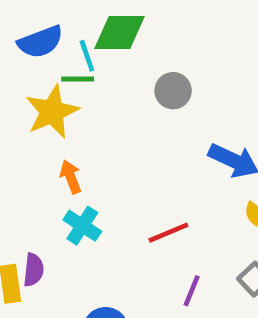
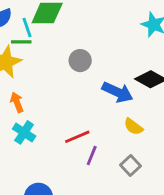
gray circle: (173, 91) -> (80, 61), moved
purple line: (192, 291) -> (92, 155), moved

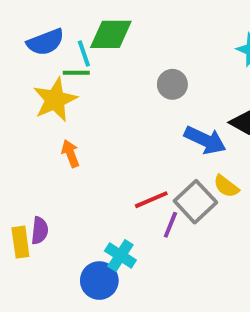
gray circle: (80, 61) -> (172, 84), moved
cyan cross: (24, 132) -> (120, 256), moved
gray square: (130, 166) -> (195, 202), moved, size x1.5

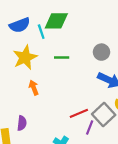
green line: (76, 73) -> (62, 57), moved
gray circle: (172, 84) -> (102, 52), moved
purple semicircle: (40, 231) -> (22, 123), moved

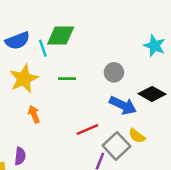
red line: (79, 113) -> (87, 129), moved

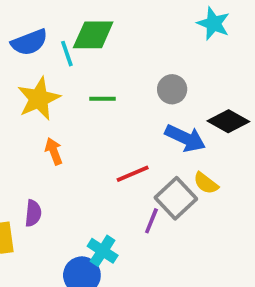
cyan star: (155, 46) -> (213, 24), moved

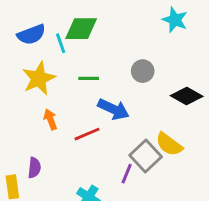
blue arrow: (185, 138) -> (113, 109), moved
red line: (133, 174) -> (87, 134), moved
yellow semicircle: (206, 183) -> (169, 144), size x1.4

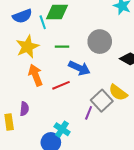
gray circle: (143, 71) -> (100, 42), size x1.5
orange arrow: (50, 119) -> (36, 75), size x1.5

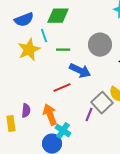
cyan line: (43, 22) -> (44, 36), moved
orange arrow: (36, 75) -> (50, 115), moved

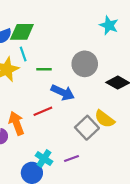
green diamond: (58, 16) -> (22, 32), moved
orange arrow: (50, 115) -> (16, 123), moved
purple line: (89, 115) -> (72, 159), moved, turned 48

